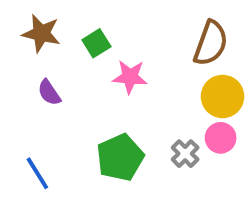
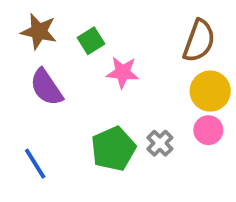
purple semicircle: (49, 93) -> (46, 87), size x1.5
gray cross: (185, 154) -> (160, 143), moved

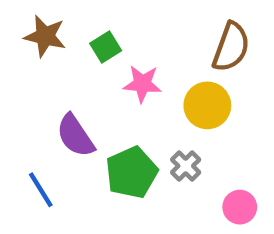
purple semicircle: (46, 87) -> (75, 136), moved
yellow circle: (210, 91) -> (207, 105), moved
pink circle: (208, 130) -> (240, 207), moved

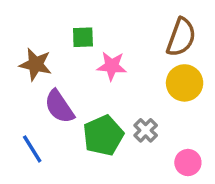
brown star: (45, 36) -> (36, 64), moved
green square: (106, 47) -> (83, 37), turned 30
yellow circle: (207, 105) -> (185, 83), moved

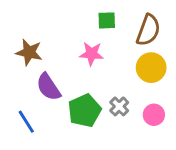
green square: (83, 37) -> (107, 20), moved
pink circle: (188, 163) -> (154, 115), moved

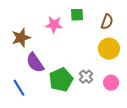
brown semicircle: (148, 30) -> (107, 22), size x0.7
brown star: (29, 52) -> (21, 38), turned -30
pink star: (91, 54) -> (54, 25), moved

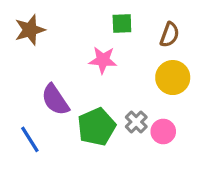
pink star: (54, 25) -> (103, 60), moved
brown star: (21, 38) -> (30, 30), moved
pink circle: (111, 83) -> (163, 131), moved

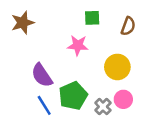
yellow circle: (173, 78) -> (117, 67), moved
gray cross: (136, 122) -> (103, 107), moved
blue line: (30, 139) -> (44, 105), moved

